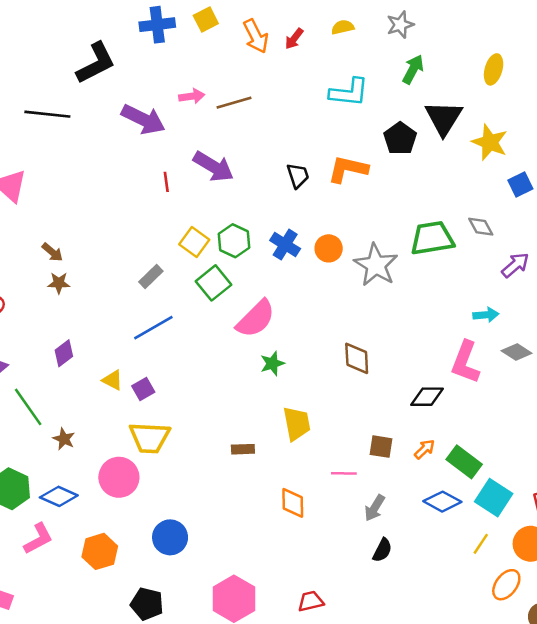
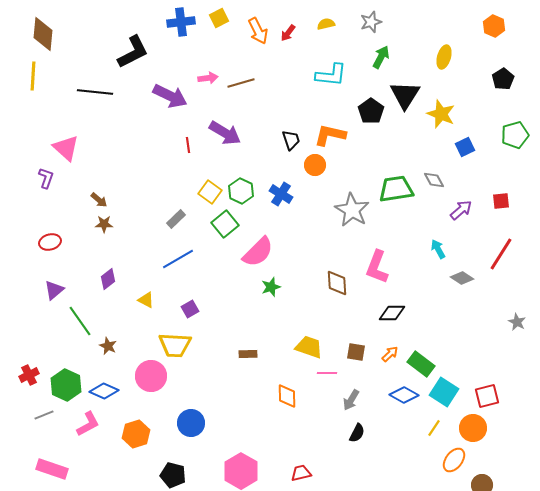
orange circle: (329, 248) -> (315, 165), moved
cyan arrow: (486, 315) -> (438, 249), turned -114
pink L-shape: (465, 362) -> (377, 267), moved
purple square: (143, 389) -> (190, 309), moved
yellow trapezoid: (297, 424) -> (309, 347), moved, turned -60

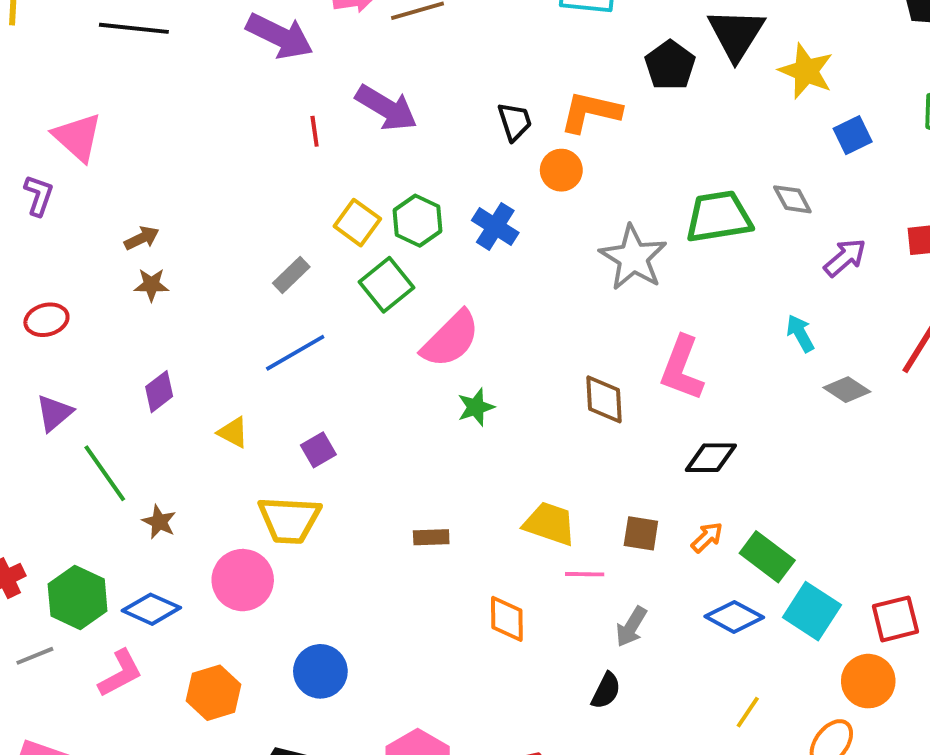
brown arrow: (99, 200) -> (142, 238), turned -66
yellow line: (434, 428) -> (748, 712), moved
black semicircle: (357, 433) -> (606, 691), moved

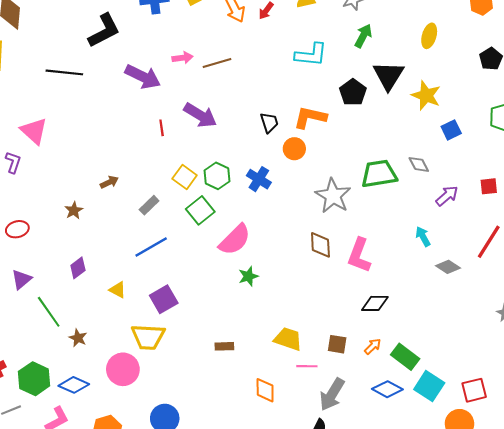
brown arrow: (142, 238) -> (109, 182), moved
brown star: (151, 285) -> (74, 210), turned -30
brown diamond: (604, 399) -> (320, 245), moved
purple square: (318, 450) -> (164, 299), size x1.5
gray arrow: (631, 627) -> (332, 394), size x1.5

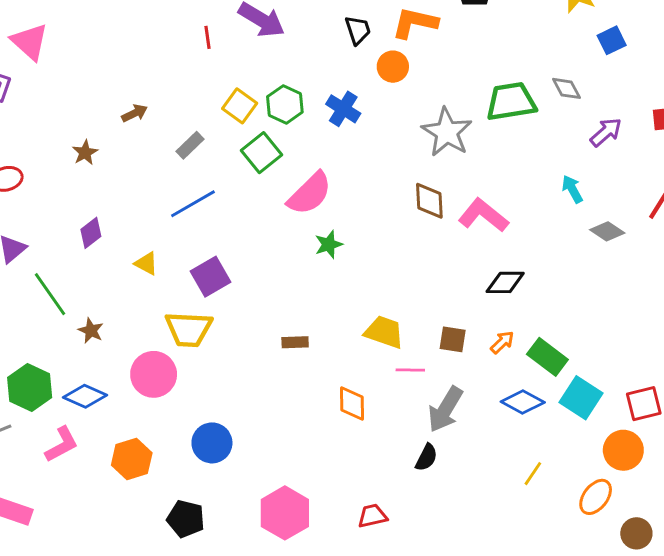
pink L-shape: (359, 255) -> (483, 215), turned 108

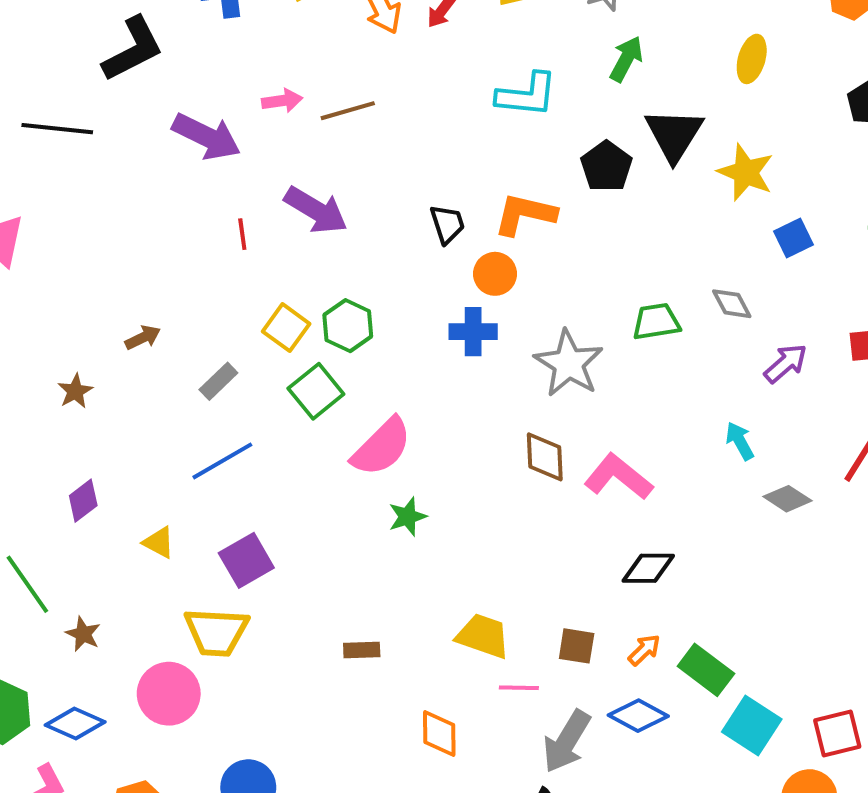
green trapezoid: (511, 102) -> (656, 322), size x0.7
blue cross: (343, 109) -> (473, 332), moved, turned -32
blue diamond: (523, 402) -> (638, 716), moved

